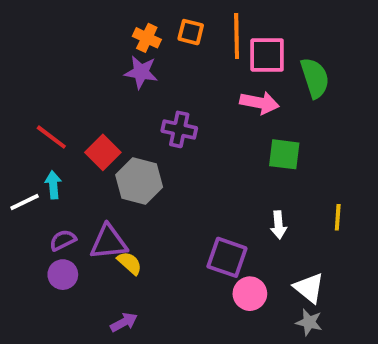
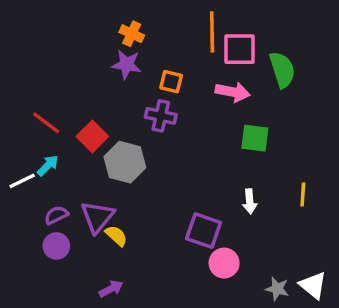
orange square: (191, 32) -> (171, 82), moved
cyan arrow: (53, 185) -> (48, 165), turned 50
purple triangle: (109, 242) -> (97, 217), turned -45
white triangle: (309, 288) -> (313, 285), moved

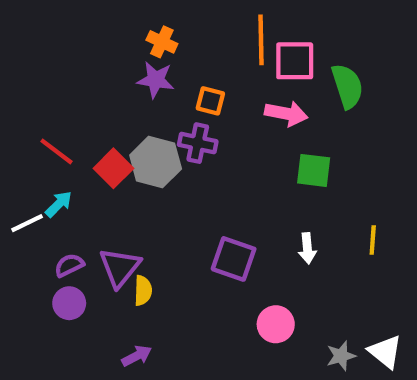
gray hexagon: (125, 162) -> (156, 162), moved
purple square: (204, 231) -> (234, 259), moved
yellow semicircle: (116, 236) -> (143, 291), turned 50
gray star: (277, 289) -> (341, 356), turned -30

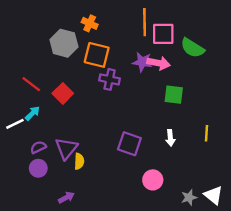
purple star: (156, 80) -> (142, 62), moved
green semicircle: (347, 86) -> (192, 48), turned 140
orange square: (210, 101) -> (97, 55), moved, size x1.6
gray hexagon: (156, 162) -> (64, 43), moved
purple arrow: (137, 356) -> (66, 197), moved

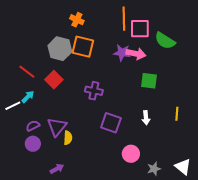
gray hexagon: (64, 43) -> (60, 49), moved
purple cross: (110, 79) -> (94, 91), moved
gray star: (189, 197) -> (154, 169), moved

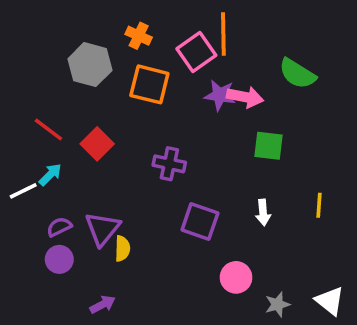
pink square: (140, 29) -> (196, 52), moved, turned -35
gray hexagon: (60, 49) -> (90, 65), moved

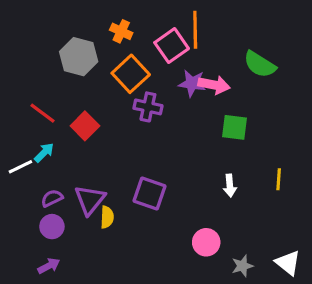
orange square: (149, 84) -> (131, 74), turned 33
purple cross: (169, 164) -> (148, 107), moved
purple square: (200, 221) -> (150, 193), moved
purple arrow: (103, 304) -> (49, 266), moved

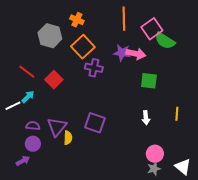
pink square: (172, 46) -> (152, 29), moved
purple semicircle: (52, 198) -> (33, 126), turned 32
pink circle: (206, 242) -> (155, 154), moved
purple arrow: (49, 266) -> (23, 161), moved

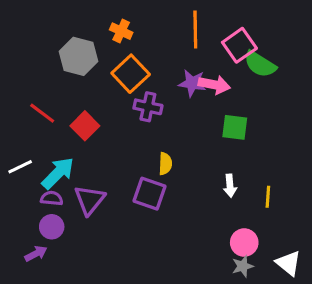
cyan arrow: (28, 97) -> (58, 173), moved, size x1.6
yellow line: (177, 114) -> (268, 197), moved
yellow semicircle: (68, 138) -> (165, 164), moved

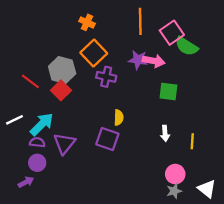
gray hexagon: (78, 56) -> (62, 70), moved

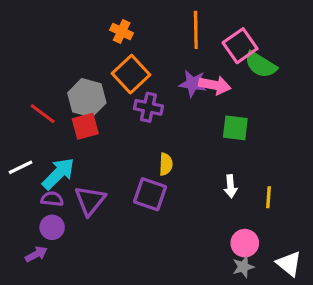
red square: (61, 90) -> (85, 126), turned 30

